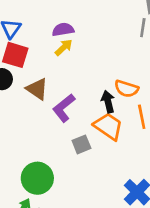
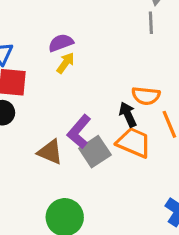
brown triangle: (37, 89) -> (50, 152), moved
gray square: (81, 144) -> (95, 152), moved, size x1.4

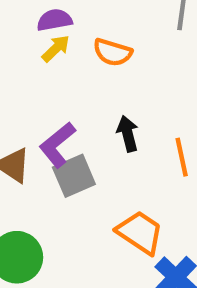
orange semicircle: (146, 96) -> (113, 52), moved
orange trapezoid: (134, 143) -> (140, 232), moved

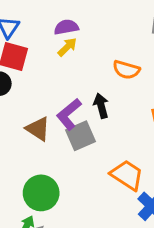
orange semicircle: (113, 52) -> (126, 70), moved
black arrow: (128, 134) -> (101, 106), moved

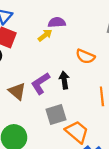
purple semicircle: (66, 27) -> (57, 22), moved
gray square: (81, 136) -> (56, 114), moved

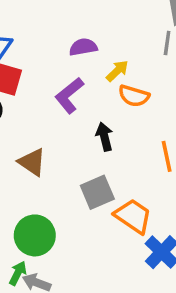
yellow arrow: (45, 35) -> (117, 71), moved
purple L-shape: (40, 83) -> (69, 95), moved

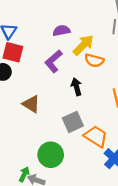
yellow arrow: (117, 71) -> (83, 45), size x1.5
green circle: (35, 235) -> (51, 155), moved

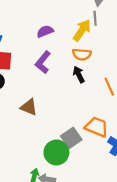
yellow arrow: (83, 45) -> (82, 30), moved
black arrow: (76, 87) -> (79, 74), moved
gray square: (73, 122) -> (71, 138), moved

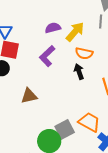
yellow arrow: (82, 30) -> (75, 32), moved
brown triangle: (29, 107) -> (29, 96), turned -42

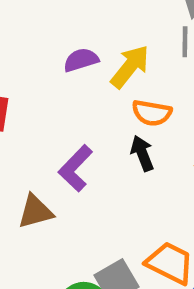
purple L-shape: (47, 56) -> (75, 168), moved

